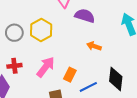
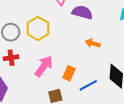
red cross: (14, 66) -> (11, 58), moved

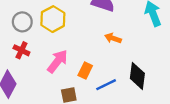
red cross: (11, 58) -> (21, 50), turned 32

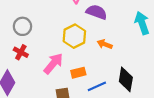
yellow hexagon: (53, 19) -> (74, 36), moved
orange rectangle: (85, 70) -> (78, 73), turned 48

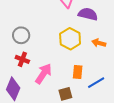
pink arrow: (53, 63) -> (43, 74), moved
orange rectangle: (78, 73) -> (78, 72), turned -64

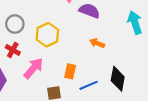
yellow hexagon: (70, 39) -> (47, 35), moved

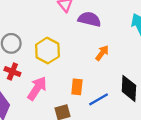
orange arrow: (97, 43) -> (102, 53), turned 112

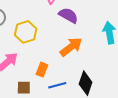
orange arrow: (102, 53) -> (71, 47), size x1.6

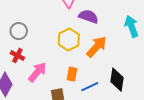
yellow hexagon: (26, 32) -> (69, 40), moved

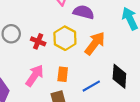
red cross: (17, 55) -> (38, 41), moved
orange rectangle: (72, 74) -> (63, 74), moved

